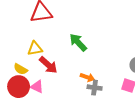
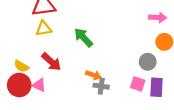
yellow triangle: (35, 49) -> (44, 29), moved

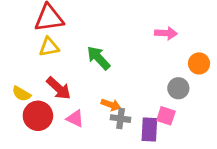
pink arrow: (158, 17) -> (166, 33), moved
red circle: (19, 85) -> (38, 116), moved
pink triangle: (39, 85) -> (75, 119), moved
purple rectangle: (157, 87) -> (149, 130), moved

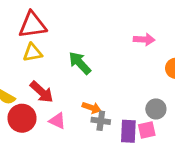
gray circle: (178, 88) -> (156, 109), moved
pink square: (166, 116) -> (147, 130), moved, turned -30

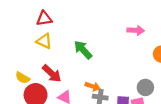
red triangle: (33, 25) -> (44, 19), size x0.7
yellow triangle: (33, 53) -> (44, 41), turned 35

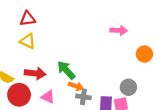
green arrow: (83, 50) -> (66, 70), moved
red arrow: (52, 73) -> (35, 73), turned -36

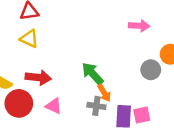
green arrow: (66, 70) -> (93, 74), moved
orange arrow: (76, 86) -> (104, 93), moved, turned 40
gray circle: (128, 87) -> (151, 70), moved

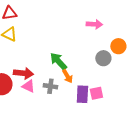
red arrow: (38, 78) -> (23, 73), moved
gray cross: (96, 106) -> (50, 86), moved

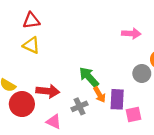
pink triangle: (28, 86) -> (54, 122), moved
gray cross: (50, 86) -> (79, 106), turned -32
purple rectangle: (82, 94) -> (117, 99), moved

